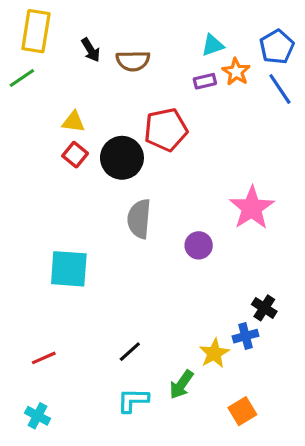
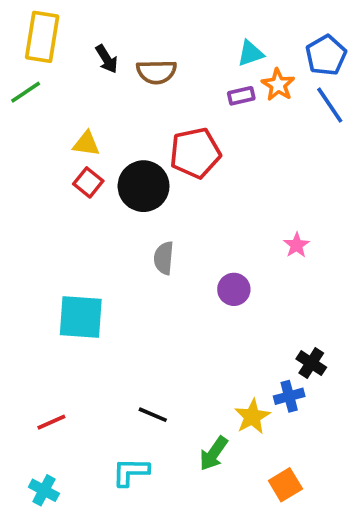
pink star: (252, 208) -> (297, 245), size x0.5
gray semicircle: (139, 219) -> (164, 258), size x0.7
black line: (130, 352) -> (153, 415), turned 65
cyan L-shape: (133, 400) -> (131, 472), moved

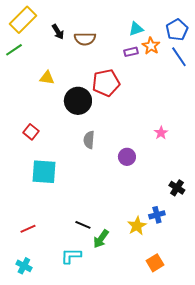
yellow rectangle: (42, 37) -> (23, 20), turned 36
red square: (88, 182) -> (31, 132), moved
black cross: (311, 363) -> (177, 188), moved
green arrow: (214, 453) -> (101, 239), moved

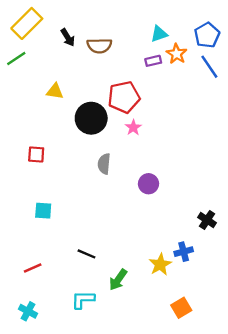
red square: (31, 132) -> (36, 154), turned -35
pink star: (161, 133) -> (133, 128), moved
cyan square: (44, 172) -> (43, 211), moved, size x0.6
black line: (83, 225) -> (86, 254), moved

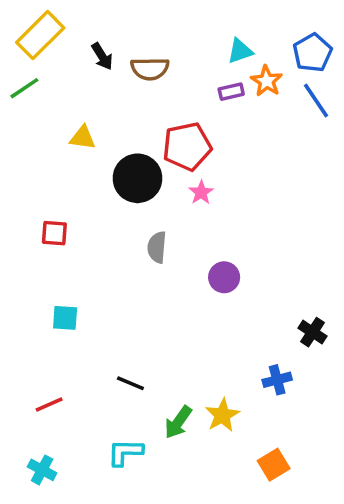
yellow star: (160, 264) -> (222, 415), moved

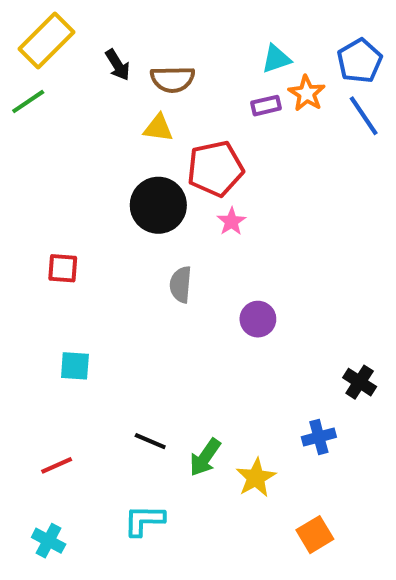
yellow triangle: (83, 138) -> (158, 128), moved
green arrow: (178, 422) -> (205, 457), moved

